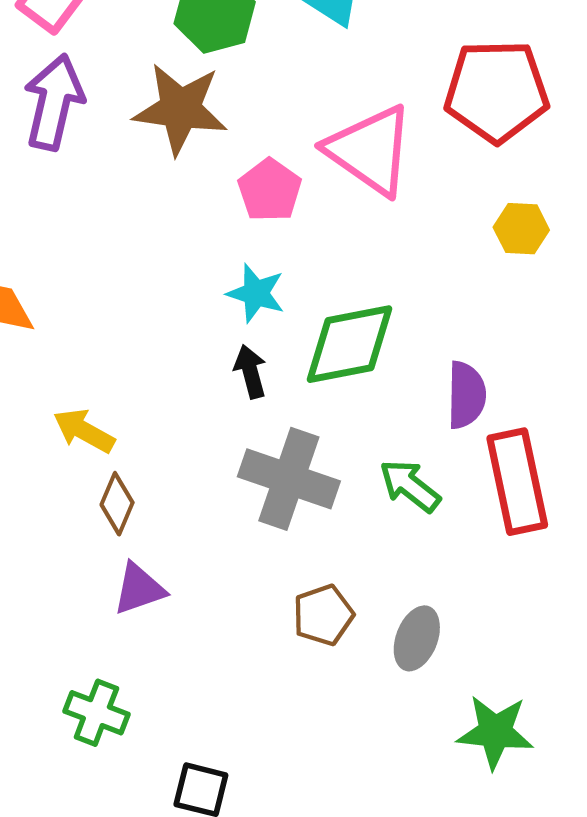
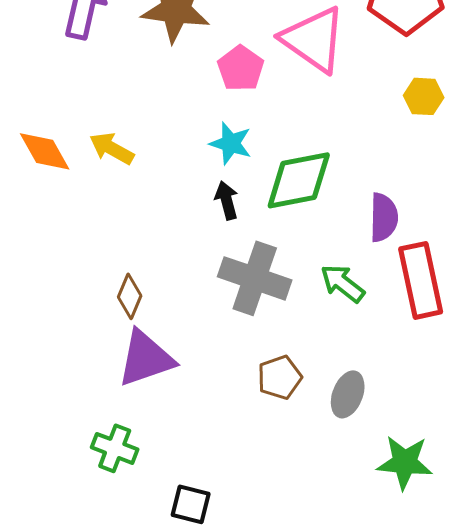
yellow arrow: (84, 431) -> (112, 148), moved
purple triangle: (139, 589) -> (146, 358), size x1.5

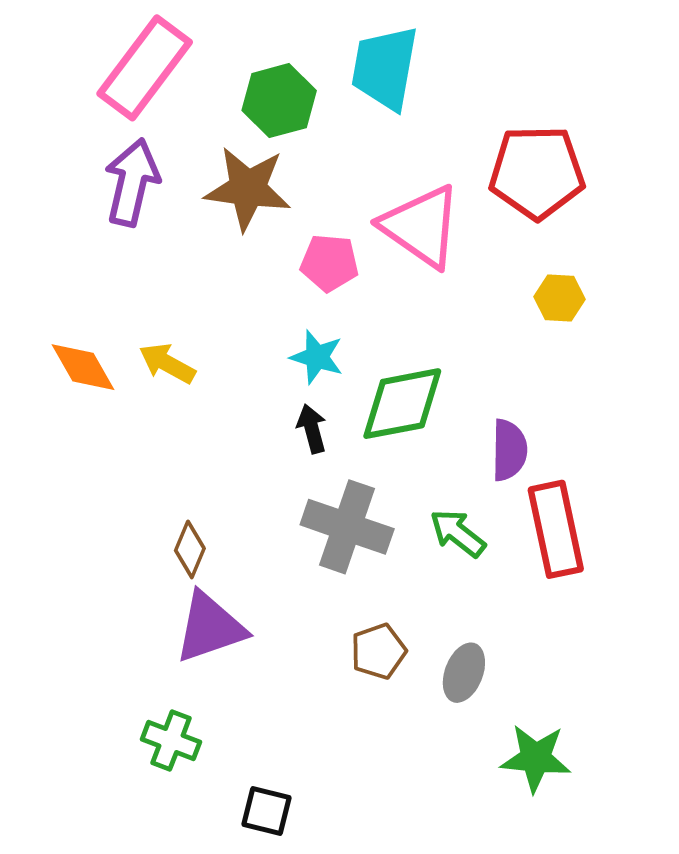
pink pentagon: (241, 68) -> (329, 263), turned -30

